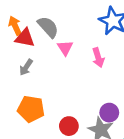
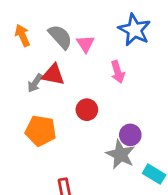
red triangle: (25, 38) -> (53, 75), moved
pink triangle: (65, 48) -> (85, 44), moved
red circle: (69, 126) -> (87, 110), moved

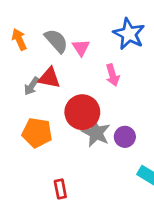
red circle: (87, 110) -> (82, 112), size x1.6
gray star: (120, 154) -> (96, 133), moved

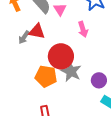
orange pentagon: (37, 133) -> (46, 76), moved
purple circle: (125, 137) -> (99, 80), moved

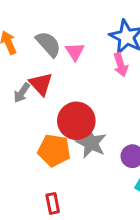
pink arrow: (83, 29) -> (121, 65), moved
red triangle: (37, 31) -> (41, 84), turned 36

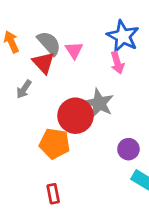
red triangle: (41, 84) -> (43, 63), moved
gray star: (91, 143) -> (99, 103), moved

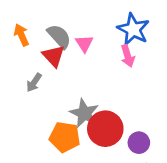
gray star: (99, 103) -> (84, 113), moved
red circle: (75, 116) -> (105, 129), moved

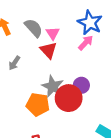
red triangle: (54, 56) -> (48, 50), moved
pink arrow: (128, 56) -> (86, 43), turned -119
purple circle: (139, 143) -> (81, 85), moved

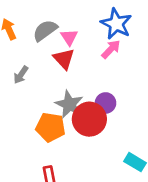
gray semicircle: (34, 28) -> (45, 30), turned -84

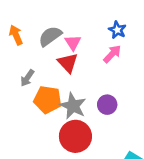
blue star: (116, 24) -> (117, 30), size x0.6
red circle: (89, 119) -> (75, 136), moved
orange pentagon: (50, 127) -> (48, 100), moved

